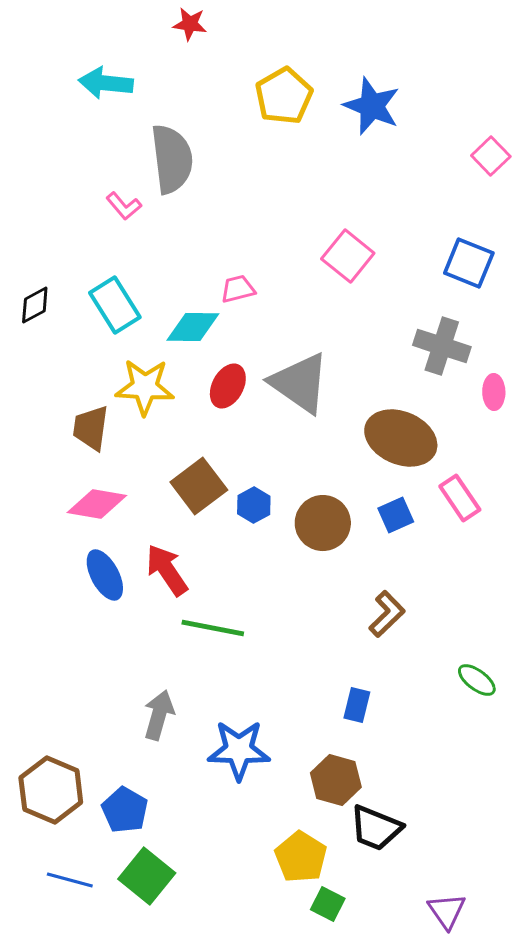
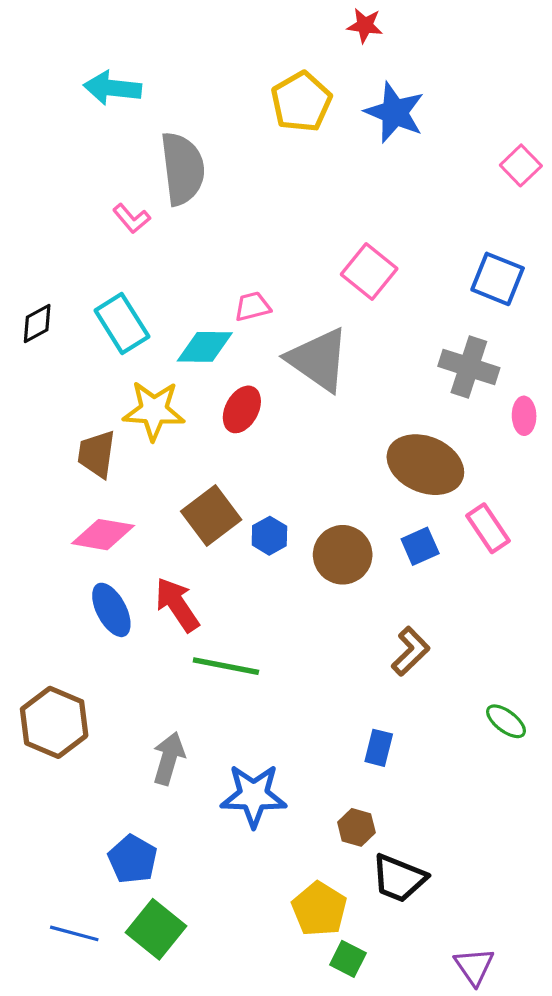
red star: (190, 24) -> (365, 25), moved
gray triangle: (300, 383) -> (318, 360), moved
brown hexagon: (336, 780) -> (356, 827), size x0.7
brown hexagon: (51, 790) -> (54, 722), moved

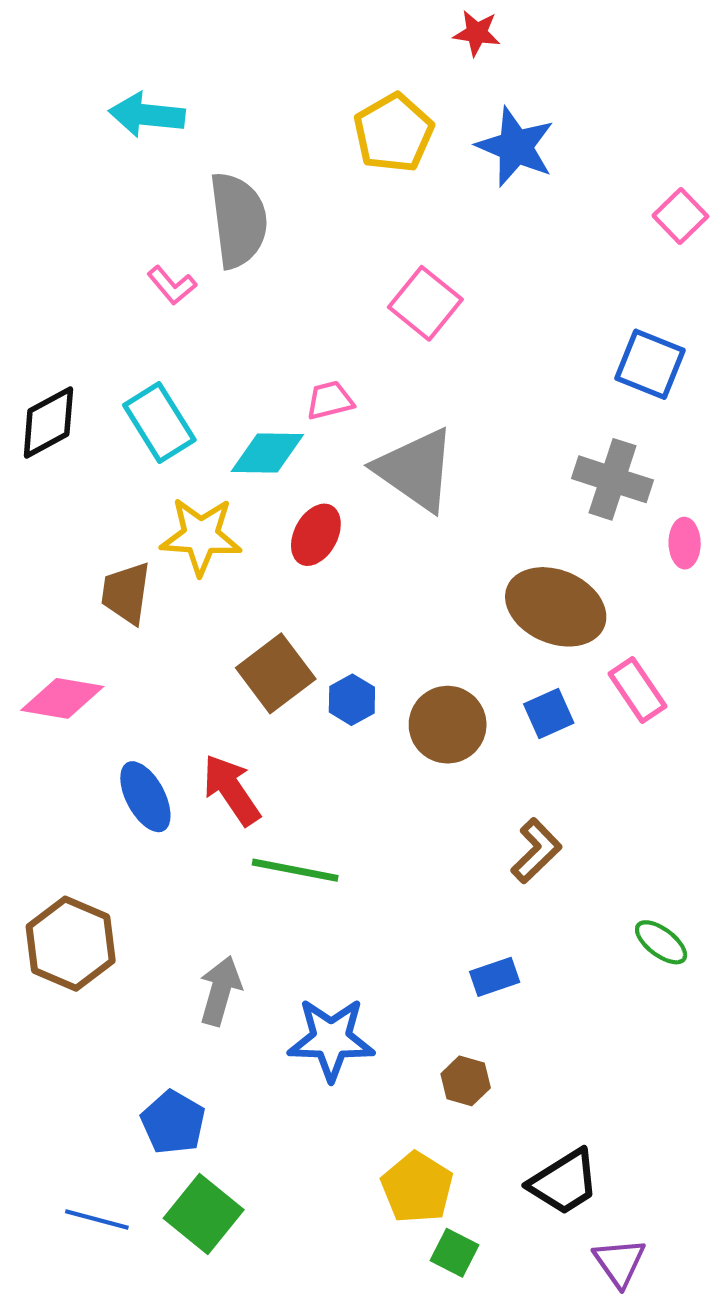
pink square: (369, 272) -> (425, 303), moved
black diamond: (37, 323) -> (48, 423), size x1.4
pink diamond: (103, 535) -> (62, 698), moved
blue rectangle: (379, 748) -> (495, 977), turned 57
black trapezoid: (399, 878) -> (564, 1182), moved, turned -54

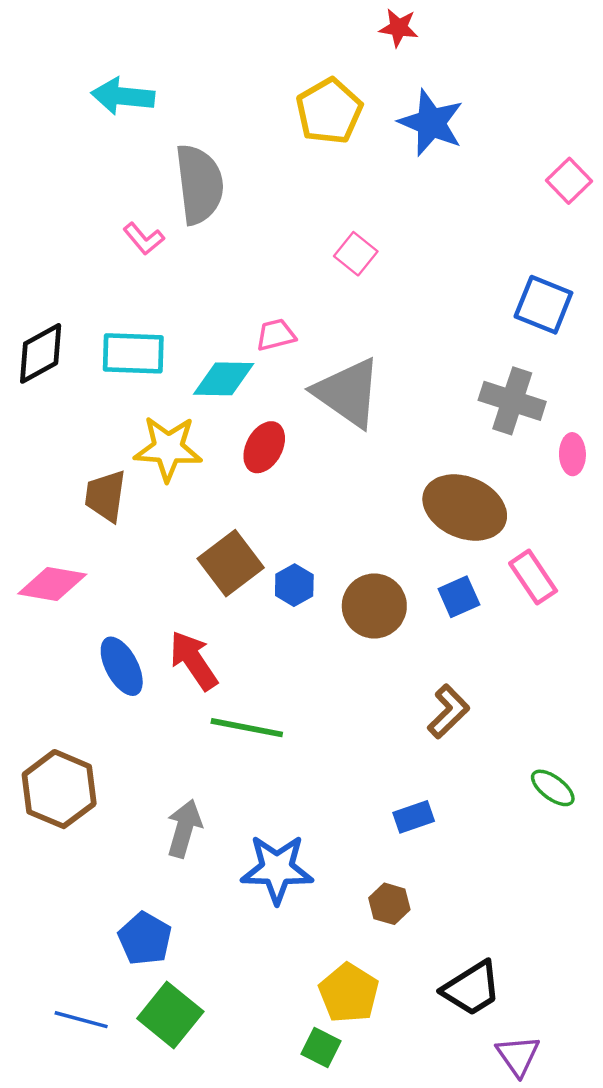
pink square: (425, 303) -> (356, 254), size x0.7
cyan rectangle: (159, 423) -> (133, 353), turned -56
green square: (454, 1253) -> (321, 1047), moved

